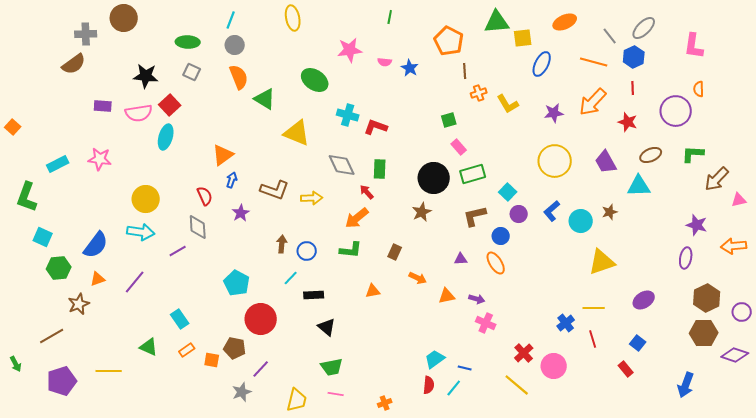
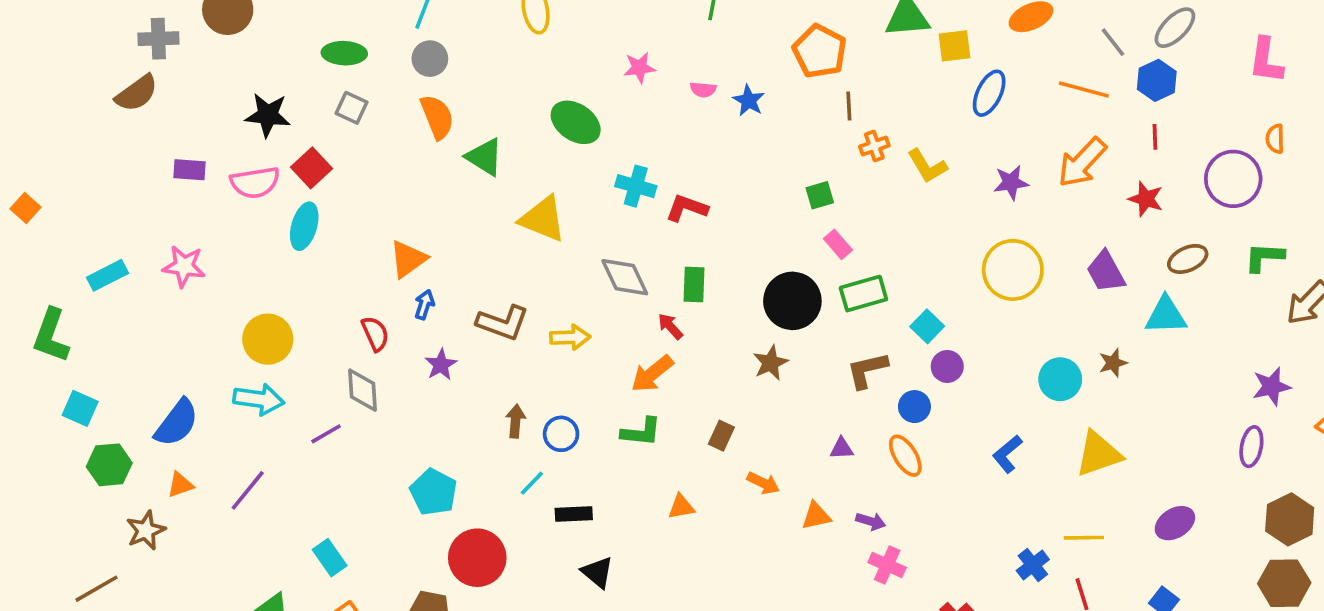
pink star: (350, 50) -> (639, 68), size x0.7
blue L-shape: (552, 211) -> (1007, 454), moved
purple star: (697, 225) -> (1271, 386), turned -30

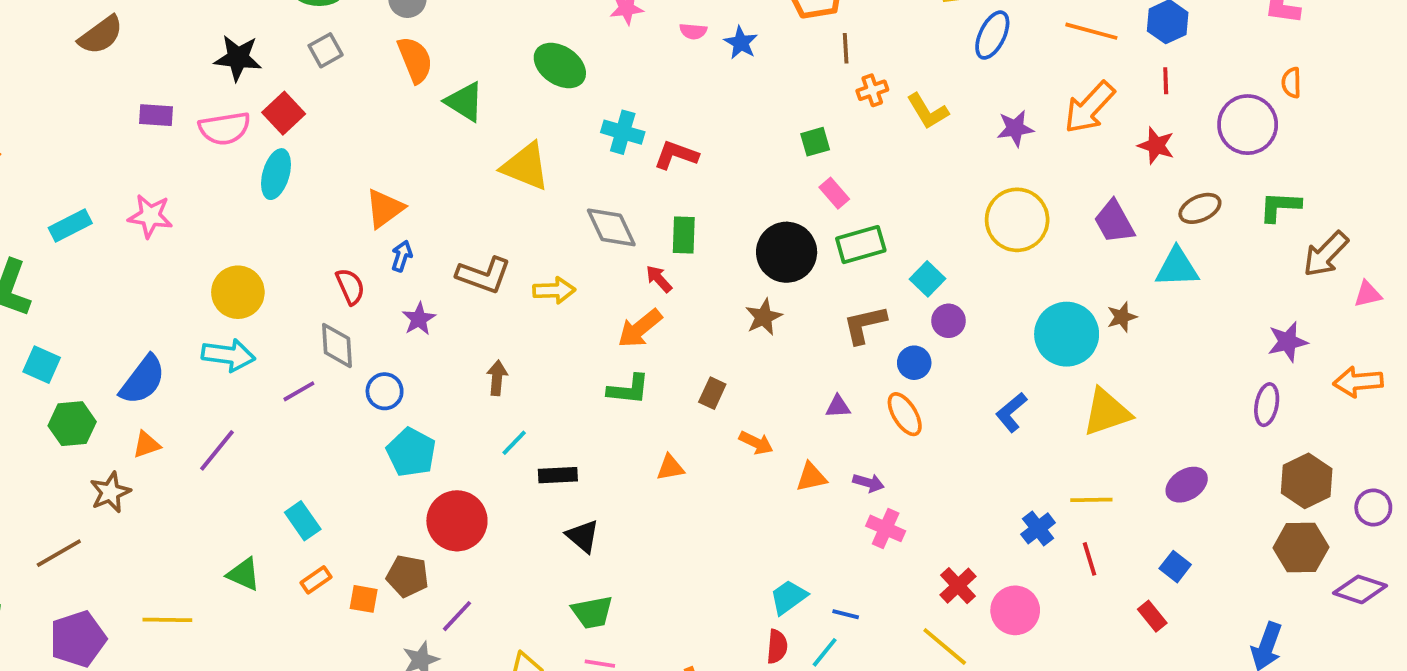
gray square: (352, 108) -> (326, 50), turned 36
cyan circle: (1060, 379) -> (1067, 334), size x1.4
blue circle: (561, 434) -> (385, 391), moved

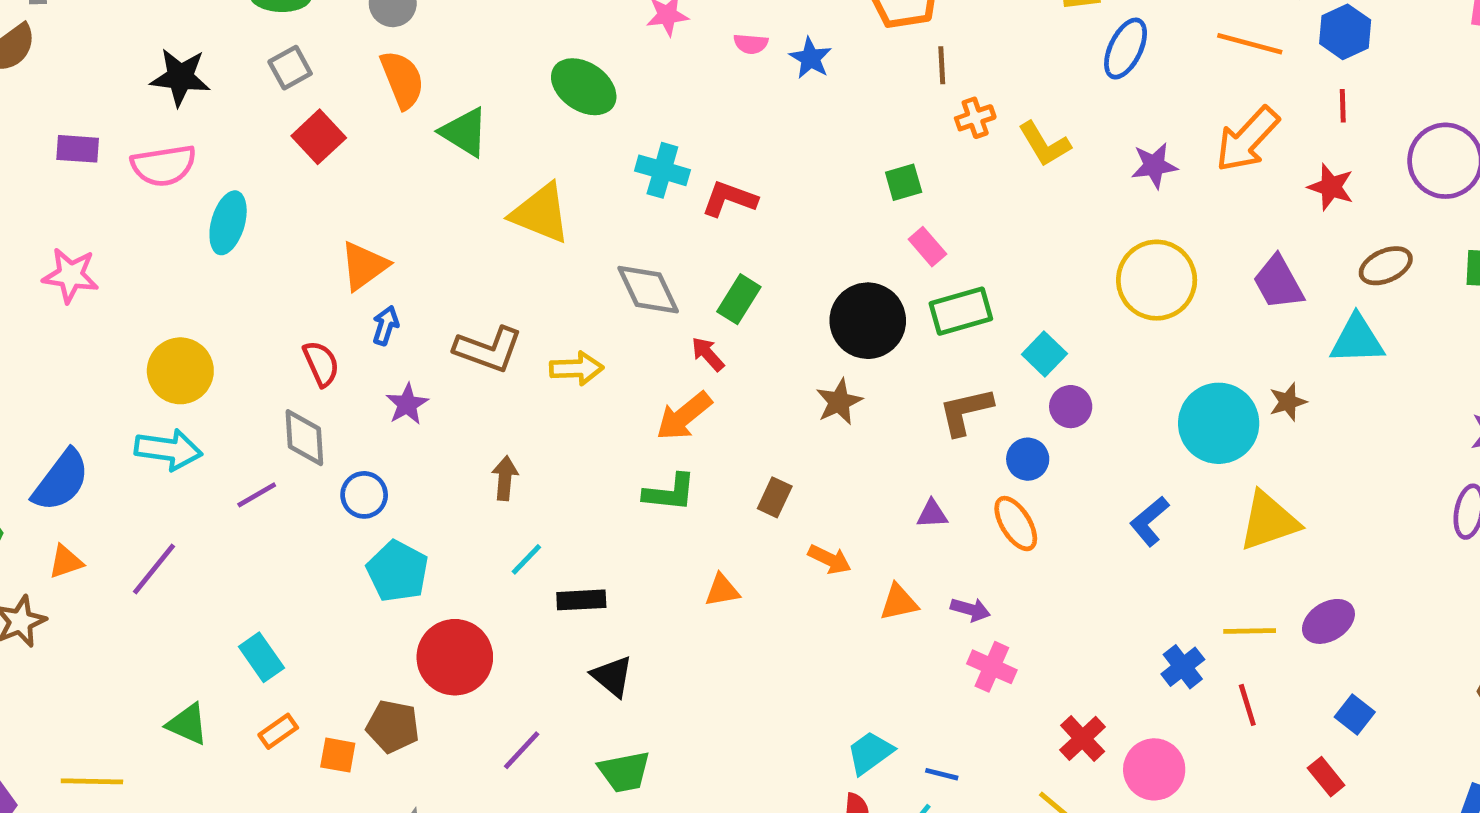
red square: (284, 113) -> (319, 137), moved
green rectangle: (684, 235) -> (739, 299), turned 30
purple ellipse: (1187, 485) -> (1328, 621), moved
purple line: (457, 616) -> (522, 750), moved

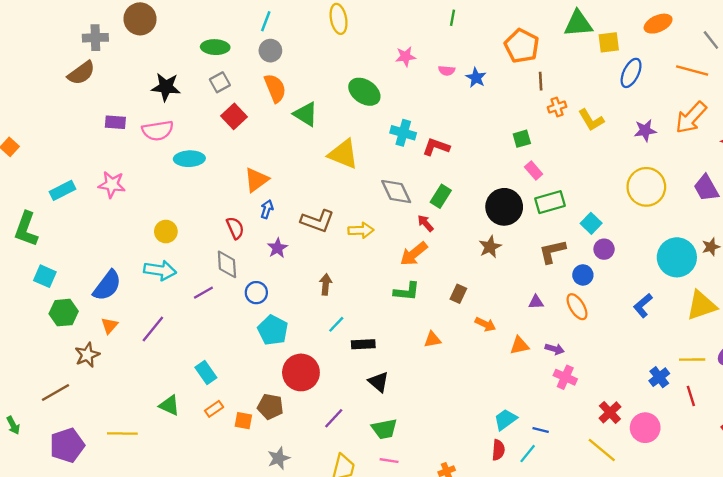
cyan ellipse: (228, 223) -> (189, 159), turned 72
yellow circle: (180, 371) -> (166, 232), size x0.7
orange triangle: (66, 562) -> (109, 325), turned -30

